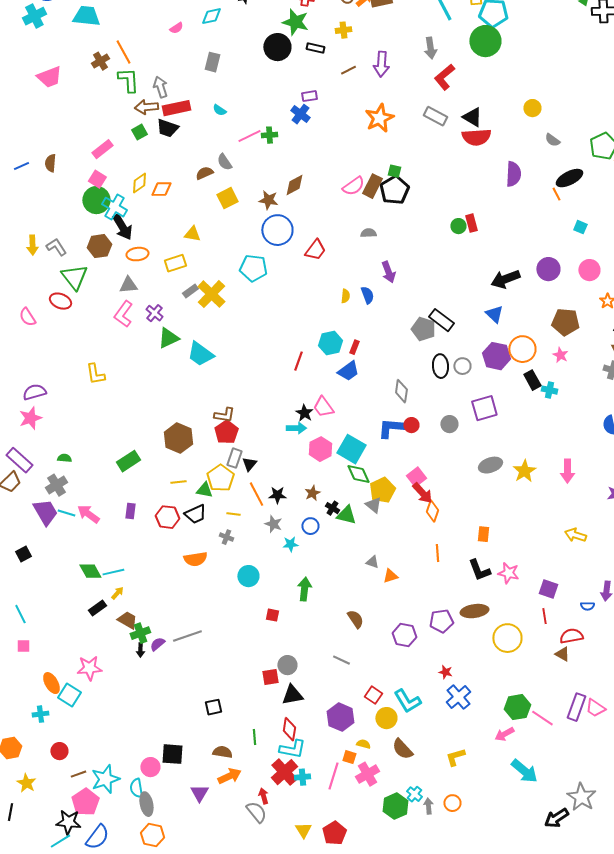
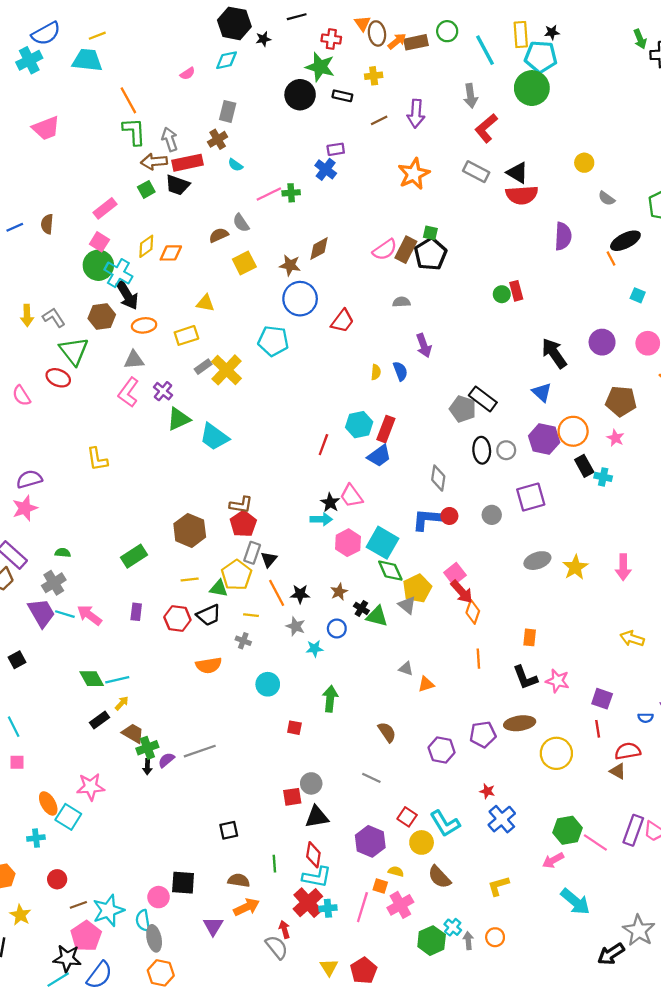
brown cross: (100, 61) -> (218, 139), moved
black arrow: (505, 279) -> (554, 353), turned 76
red rectangle: (354, 347) -> (386, 429), size x1.6

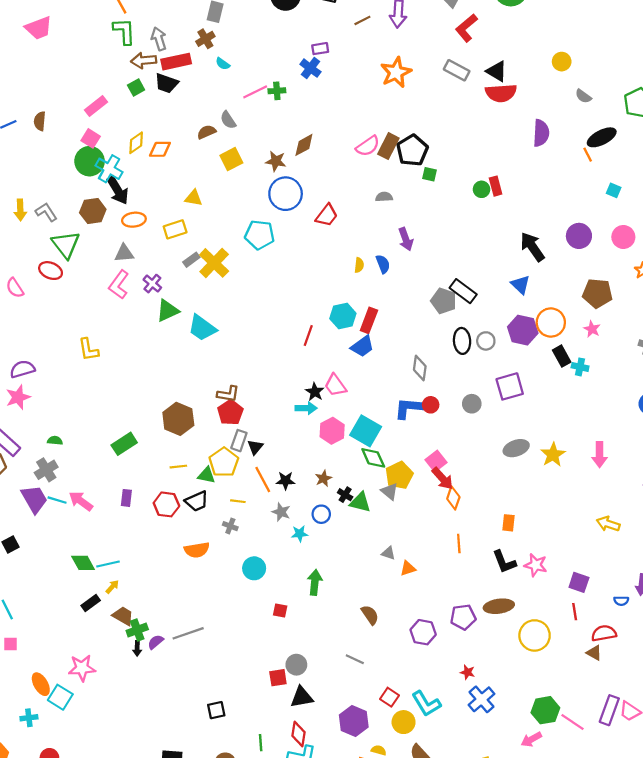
green square: (430, 233) -> (430, 174), moved

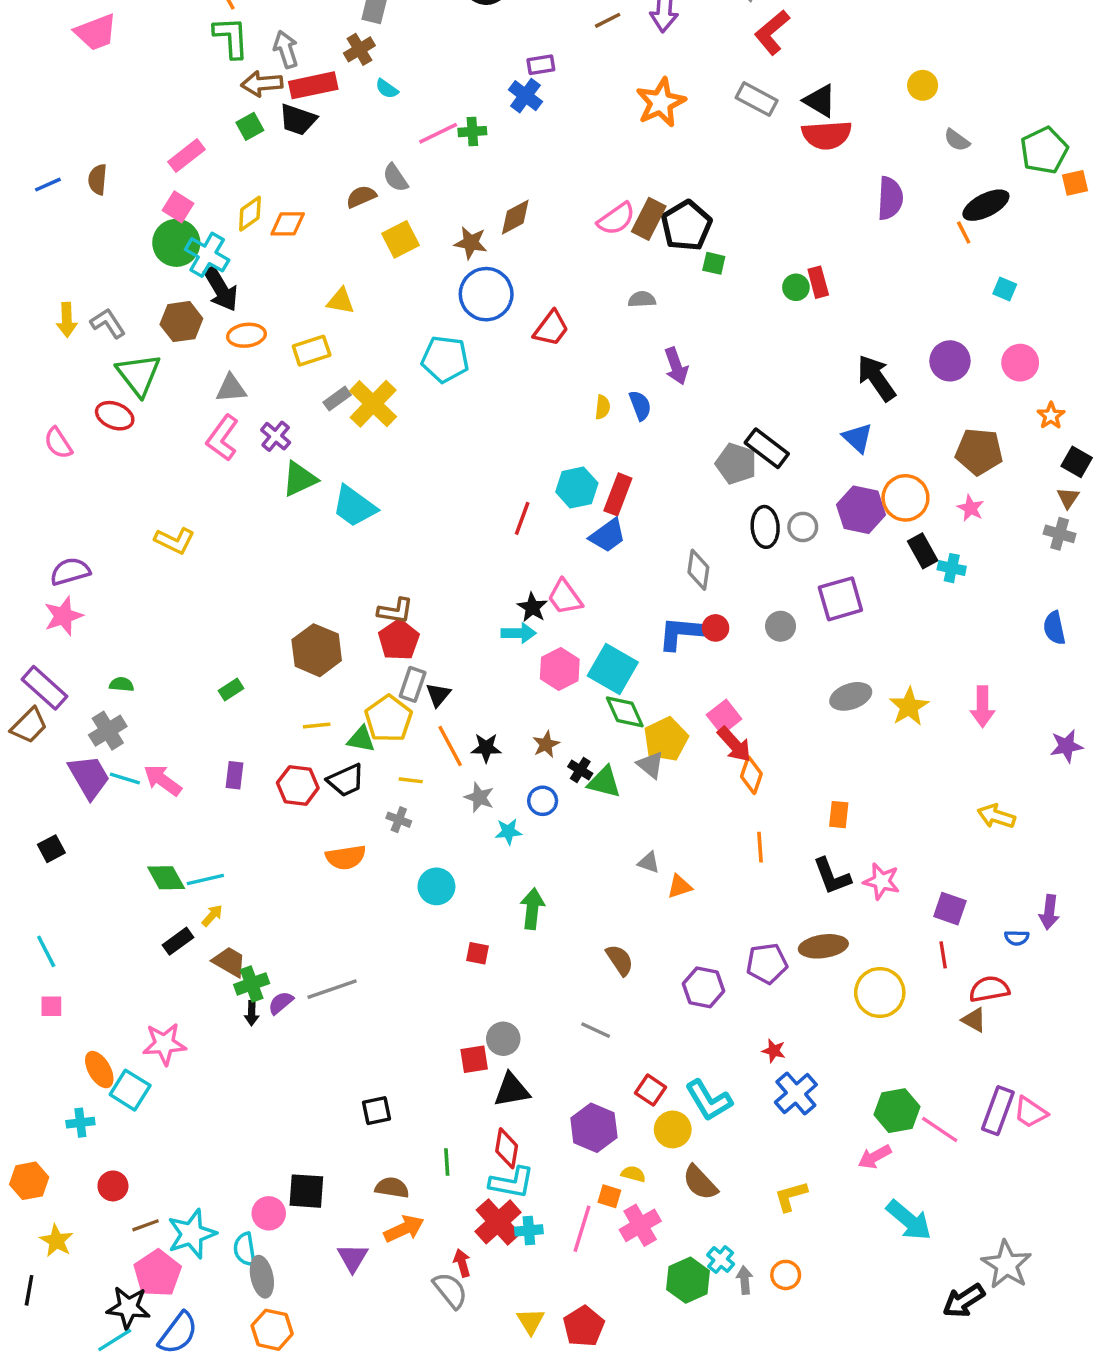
yellow L-shape: (88, 350) -> (175, 541), turned -55
green rectangle: (124, 444) -> (231, 690), size x0.6

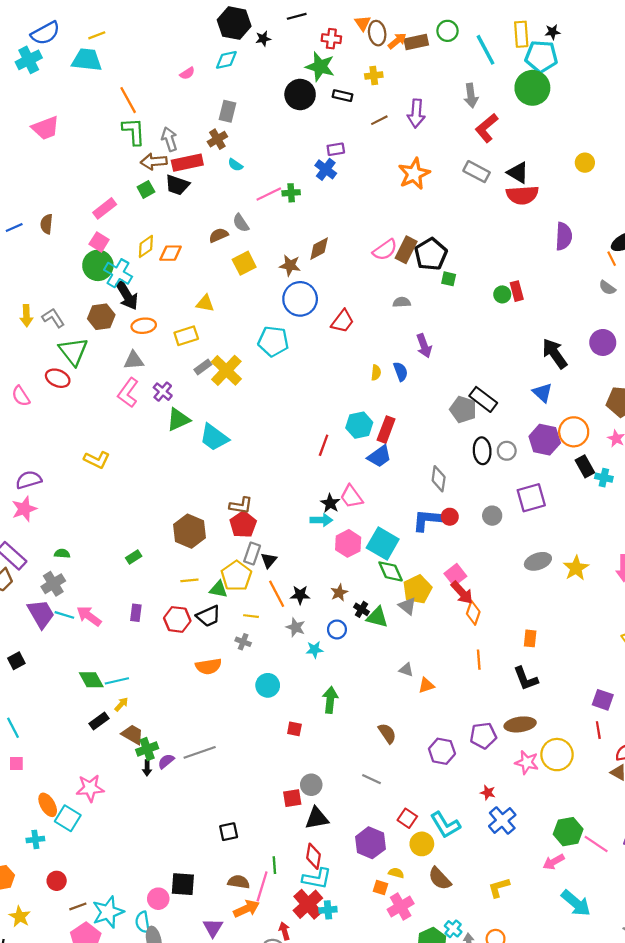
gray semicircle: (957, 140) -> (607, 288), moved
pink star: (882, 881) -> (527, 762), moved
pink line: (582, 1229) -> (262, 886), moved

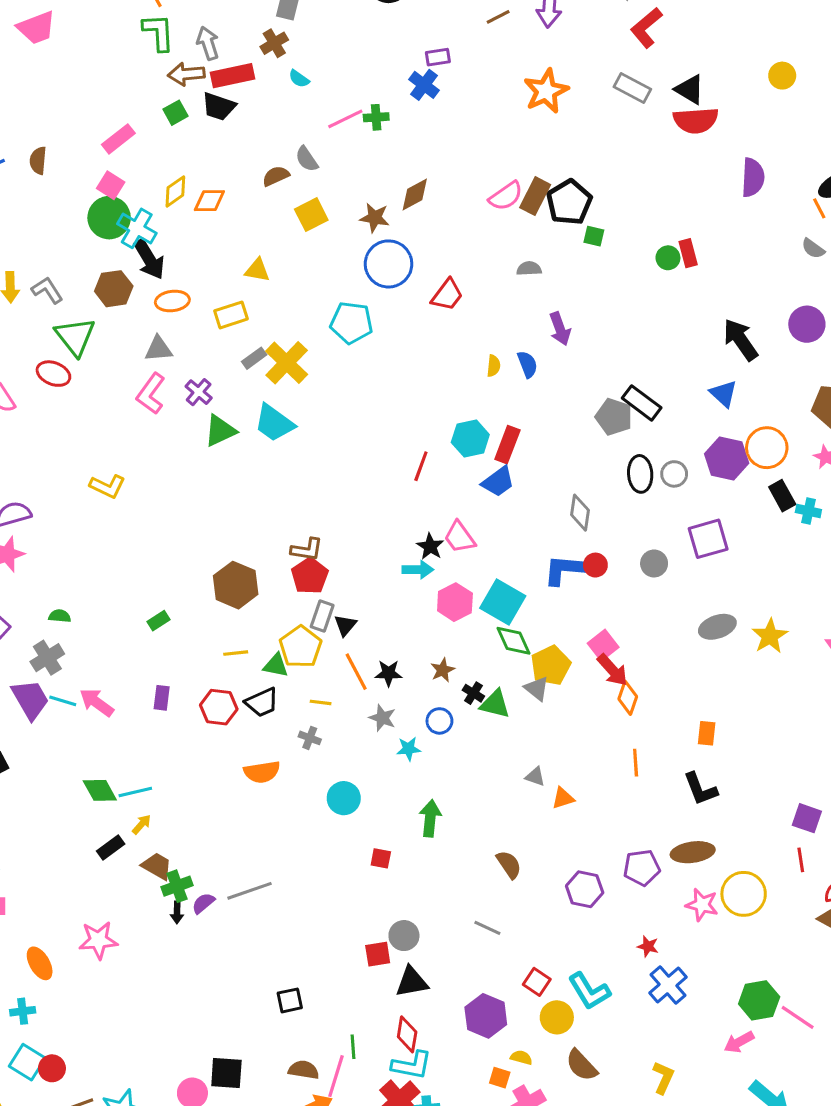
cyan trapezoid: (214, 437) -> (274, 423), moved
cyan square: (68, 818) -> (27, 1062), moved
yellow L-shape: (499, 888) -> (663, 1078), turned 130

